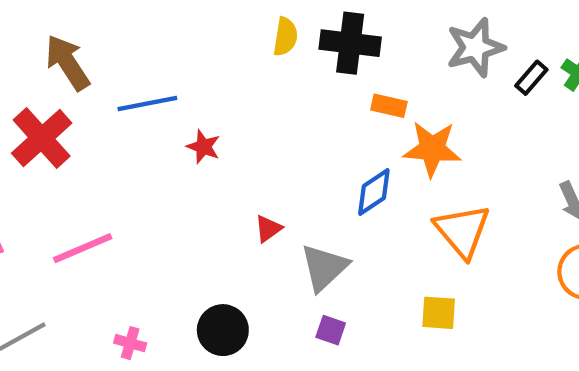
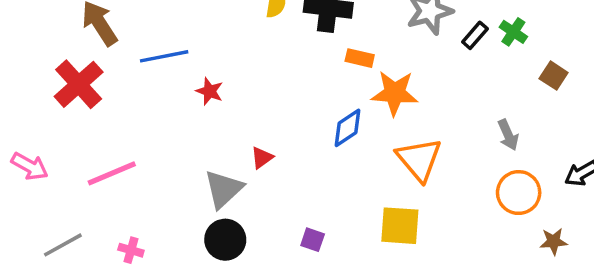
gray triangle: (324, 268) -> (224, 189), moved
yellow square: (439, 313) -> (400, 226), size x1.4
pink cross: (130, 343) -> (131, 250), moved

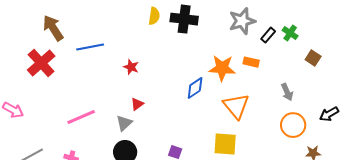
orange rectangle: (360, 58) -> (251, 62), moved
red star: (210, 91) -> (131, 67), moved
red triangle: (262, 158) -> (137, 104), moved
pink line: (112, 173) -> (81, 117), moved
gray triangle: (224, 189) -> (124, 123), size x0.7

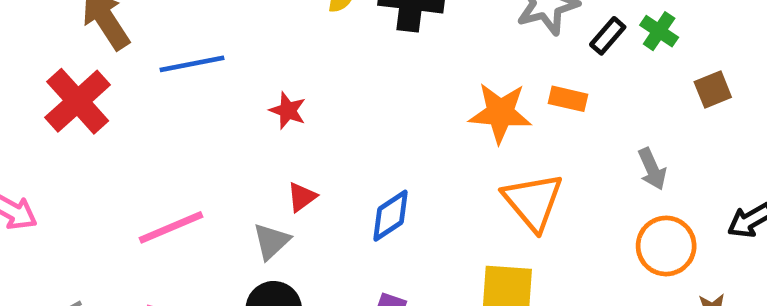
brown square: (313, 58) -> (713, 90), turned 35
blue diamond: (195, 88) -> (391, 216), moved

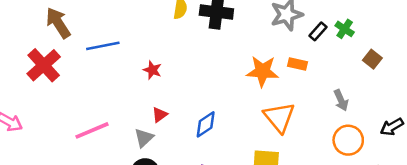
brown square: (713, 90) -> (372, 59), turned -30

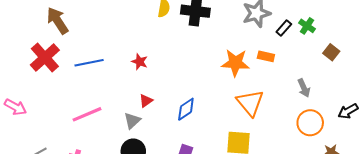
blue line: (103, 46) -> (89, 63), moved

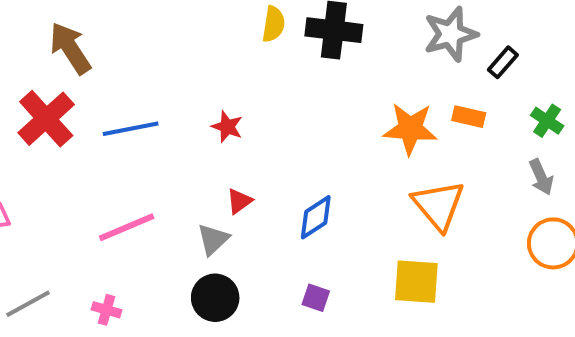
green cross: (307, 26) -> (547, 121), moved

